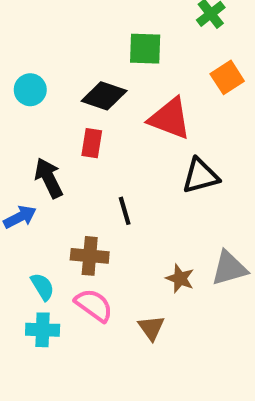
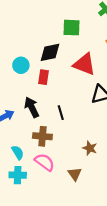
cyan circle: (30, 90) -> (21, 65), moved
black diamond: (104, 96) -> (50, 52), turned -30
black arrow: (49, 178) -> (32, 107), moved

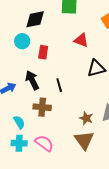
black diamond: (50, 52) -> (35, 19), moved
red triangle: (84, 64) -> (81, 40), size x0.7
pink semicircle: (45, 162) -> (44, 143), moved
brown triangle: (75, 174) -> (84, 140), moved, size x1.5

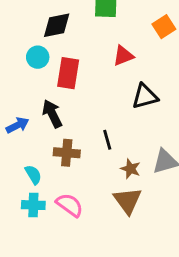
red triangle: (81, 40) -> (123, 56), turned -42
red rectangle: (43, 52) -> (68, 73), size x1.5
black line: (59, 85) -> (107, 140), moved

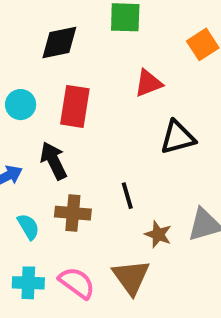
cyan circle: (38, 57) -> (21, 105), moved
cyan semicircle: (33, 175) -> (28, 227), moved
brown triangle: (128, 201) -> (131, 277), moved

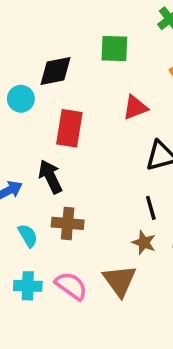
cyan circle: (21, 105) -> (21, 99), moved
black line: (127, 196) -> (151, 208), moved

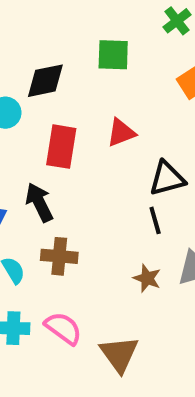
red triangle: (135, 107) -> (121, 133), moved
black line: (151, 208) -> (155, 220), moved
brown triangle: (120, 281) -> (119, 354), moved

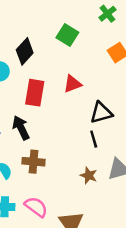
green square: (113, 55) -> (67, 35), turned 30
black diamond: (45, 81) -> (25, 51), turned -36

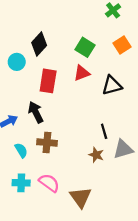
green square: (67, 35) -> (85, 47), moved
black triangle: (101, 113) -> (112, 85), moved
black line: (94, 139) -> (104, 131), moved

